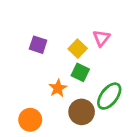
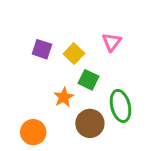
yellow square: (78, 49) -> (74, 54), moved
green ellipse: (109, 96) -> (121, 106), turned -52

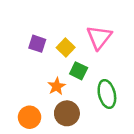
pink triangle: (112, 42) -> (99, 37), size x1.5
brown circle: (90, 123) -> (67, 113), moved

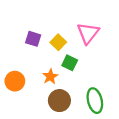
green ellipse: (107, 94) -> (95, 101), moved
orange circle: (30, 117) -> (15, 81), moved

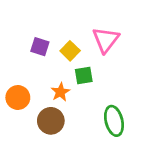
green square: (70, 63) -> (84, 76), turned -35
brown circle: (59, 101) -> (51, 121), moved

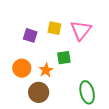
yellow square: (70, 51) -> (54, 28), moved, turned -32
orange circle: (18, 98) -> (22, 68), moved

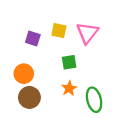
orange star: (46, 70) -> (69, 88), moved
brown circle: (39, 92) -> (29, 97), moved

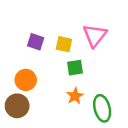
yellow square: (59, 31) -> (64, 44), moved
brown circle: (29, 97) -> (17, 106), moved

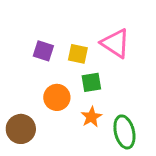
pink triangle: (95, 36) -> (115, 43), turned -35
orange circle: (26, 80) -> (57, 97), moved

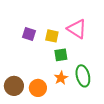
orange circle: (57, 97) -> (38, 88), moved
green ellipse: (124, 132) -> (83, 76), moved

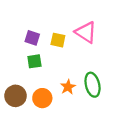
green square: (61, 55) -> (34, 61), moved

